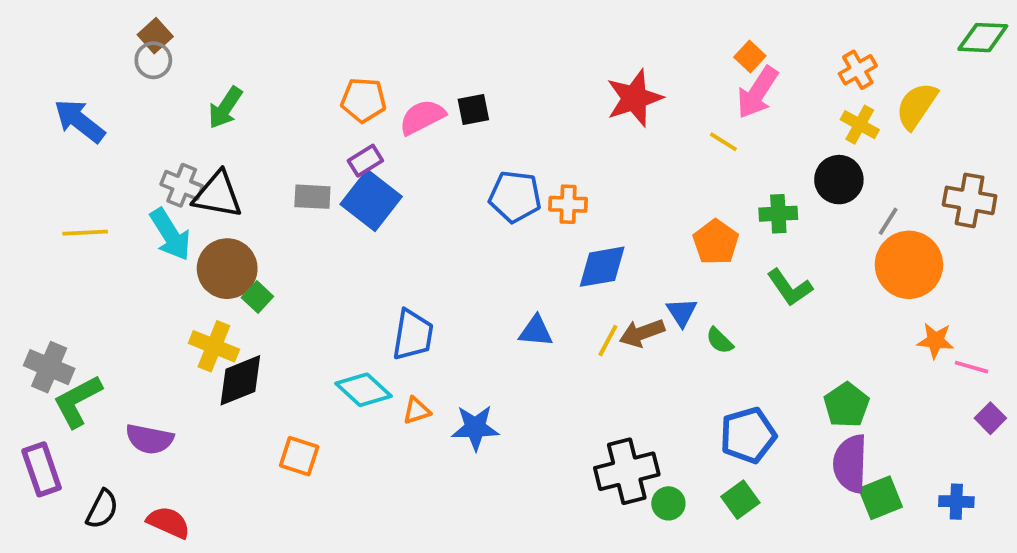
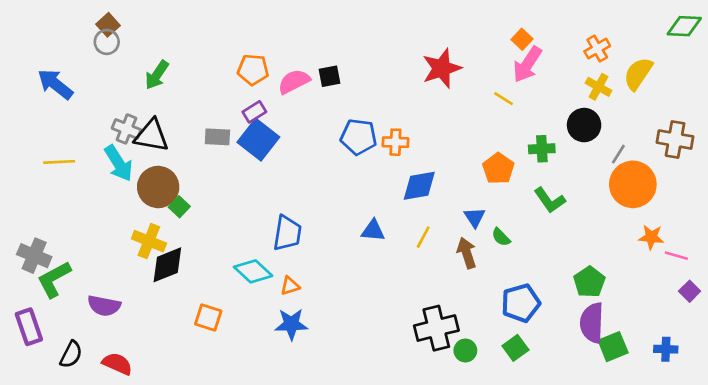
brown arrow: (642, 333) -> (467, 253), moved, turned 92
blue star: (475, 428) -> (291, 324), moved

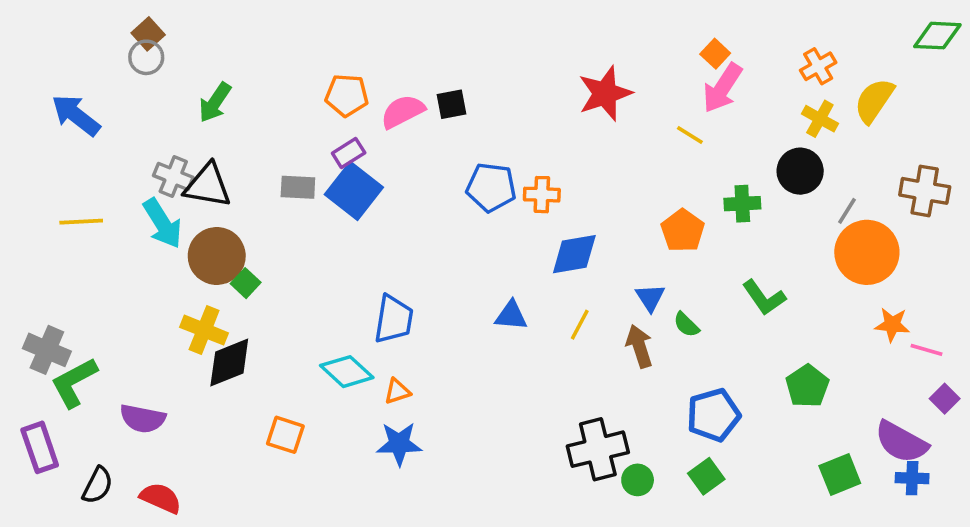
green L-shape: (550, 200) -> (764, 298), moved
purple semicircle: (592, 323) -> (901, 442), moved, turned -63

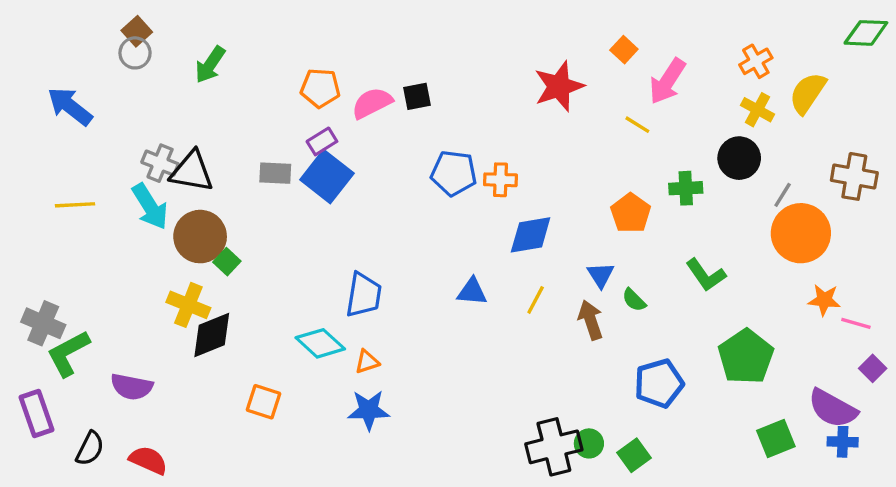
orange square: (715, 54) -> (624, 50), moved
green arrow: (215, 102) -> (210, 65), moved
green pentagon: (807, 386) -> (746, 357), size x1.4
black cross: (598, 449) -> (554, 447), moved
green square: (706, 476) -> (634, 455), moved

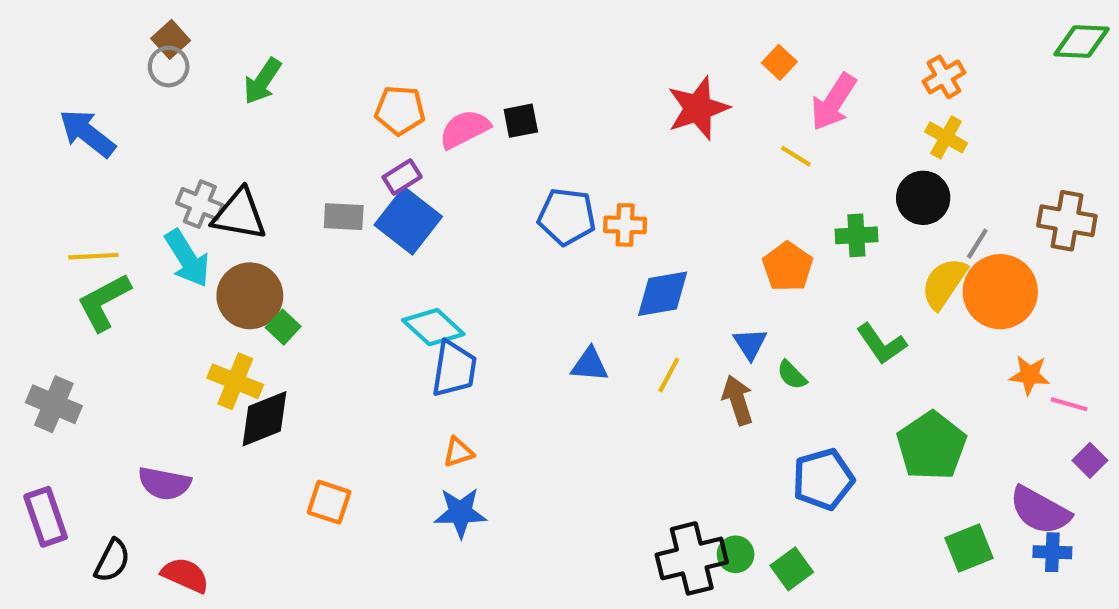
yellow semicircle: (808, 93) -> (944, 283), moved
cyan diamond: (320, 343) -> (433, 327), moved
green L-shape: (68, 353) -> (104, 302), moved

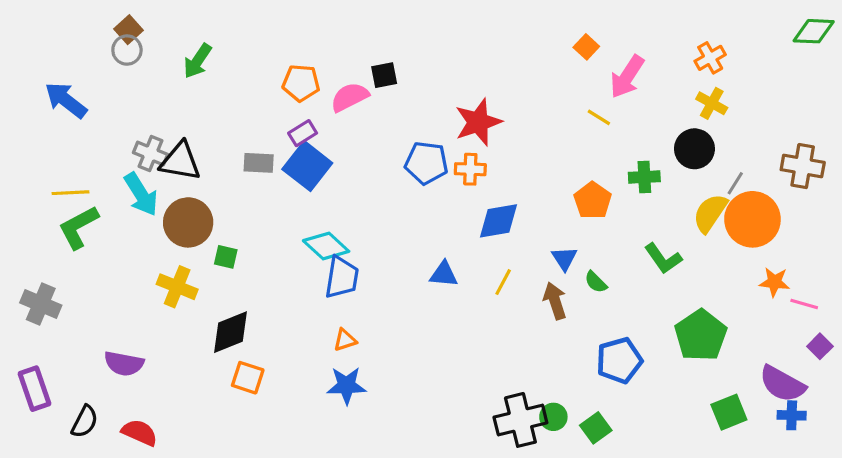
red star: (698, 108) -> (478, 122), moved
black square: (521, 121) -> (384, 75), moved
green square: (283, 327) -> (226, 257), moved, turned -30
black diamond: (264, 419) -> (230, 332), moved

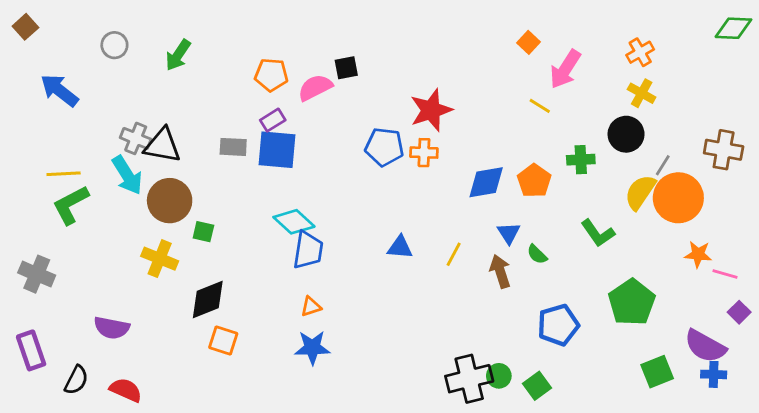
brown square: (129, 30) -> (25, 27), moved
blue square: (307, 166) -> (277, 150), turned -33
blue diamond: (499, 221) -> (486, 182), moved

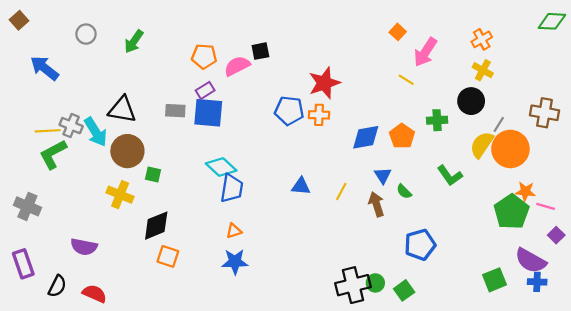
gray cross: (136, 138) -> (71, 126), moved
green pentagon: (632, 302) -> (512, 212), moved

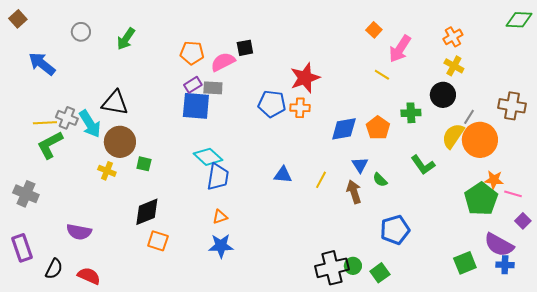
gray rectangle: (175, 111) -> (213, 88), moved
yellow cross: (120, 195) -> (107, 171), moved, size x0.7

